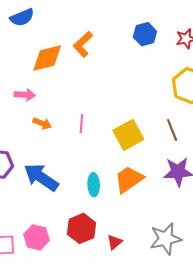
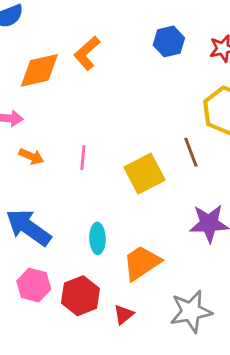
brown line: (172, 130) -> (191, 152), moved
orange trapezoid: (129, 179) -> (142, 263), moved
pink hexagon: (36, 237) -> (34, 285), moved

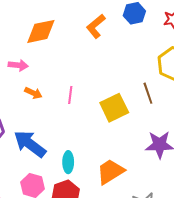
orange L-shape: (87, 53) -> (96, 26), moved
cyan ellipse: (97, 238) -> (68, 162), moved

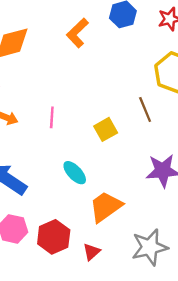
yellow square: (114, 108) -> (106, 129), size x0.7
cyan ellipse: (68, 162) -> (75, 173), moved, turned -40

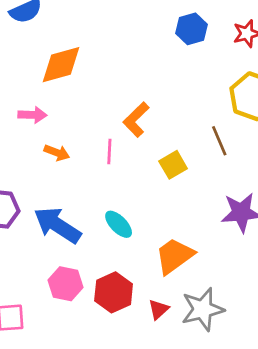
orange L-shape: (77, 33) -> (136, 120), moved
cyan ellipse: (75, 173) -> (119, 224), moved
gray star: (150, 247) -> (203, 309), moved

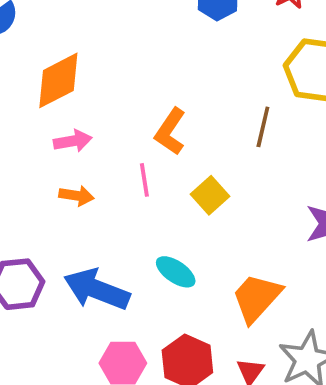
pink arrow: (32, 115) -> (73, 141), moved
brown line: (219, 141) -> (263, 127), moved, turned 48
yellow square: (173, 165) -> (210, 195), moved

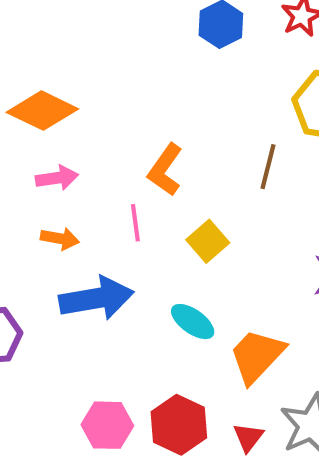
orange diamond: (58, 80) -> (42, 111), turned 52
cyan ellipse: (176, 272) -> (193, 322), moved
blue arrow: (97, 289) -> (96, 298), moved, turned 148

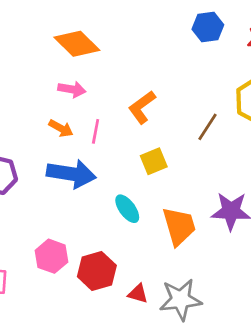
pink line: (135, 223) -> (96, 131), moved
orange trapezoid: (257, 356) -> (179, 226), moved, turned 102
red triangle: (248, 437) -> (138, 294), turned 50

